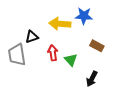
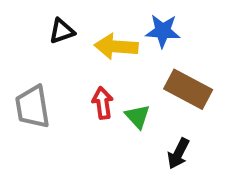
black triangle: (32, 37) -> (62, 31), moved
brown rectangle: (97, 46) -> (188, 89), size x1.6

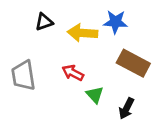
red arrow: (103, 103) -> (73, 73), turned -55
green triangle: (138, 117) -> (95, 95), moved

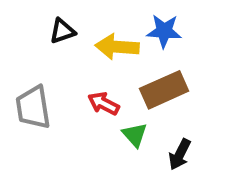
brown rectangle: (133, 63) -> (164, 90), moved, turned -52

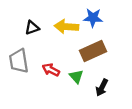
black triangle: (62, 31) -> (32, 28), moved
red arrow: (103, 103) -> (51, 70), moved

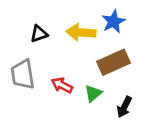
blue star: (93, 18) -> (113, 22), turned -30
green triangle: (76, 76) -> (93, 93), turned 32

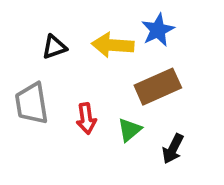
red arrow: (62, 85) -> (86, 119), turned -125

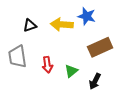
blue star: (158, 30) -> (87, 16), turned -30
brown rectangle: (158, 87) -> (100, 47), moved

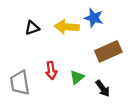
gray trapezoid: (17, 57) -> (20, 83), moved
black arrow: (95, 81) -> (103, 88), turned -63

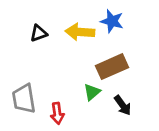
brown rectangle: (108, 51) -> (112, 67), moved
red arrow: (51, 70) -> (57, 113), moved

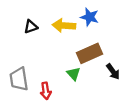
green triangle: (92, 92) -> (73, 74), turned -32
black arrow: (123, 105) -> (113, 72), moved

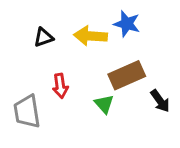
red arrow: (46, 91) -> (60, 86), moved

